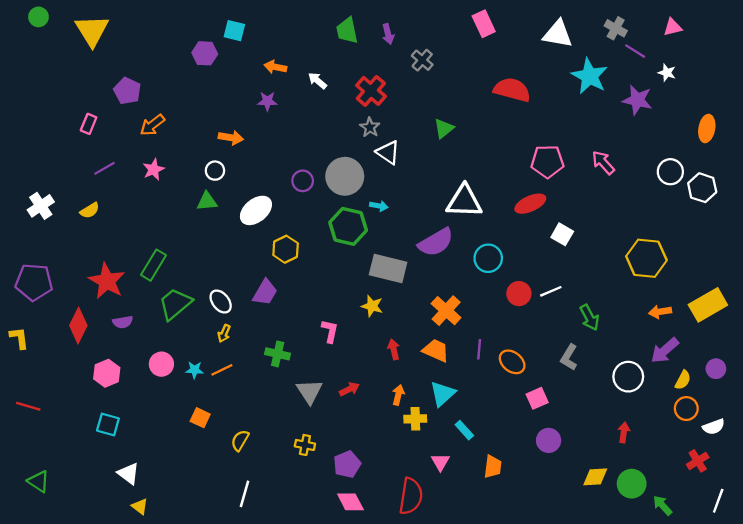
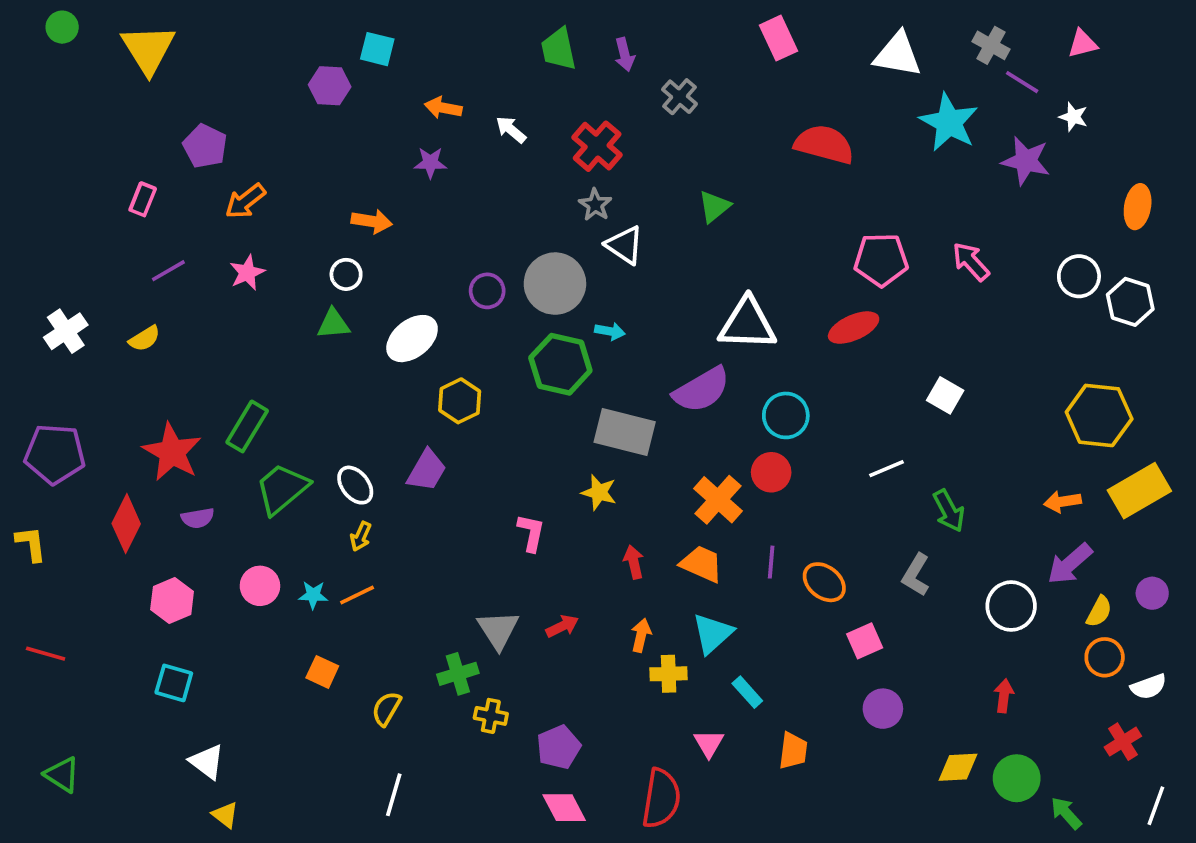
white square: (562, 234) -> (945, 395), moved
yellow hexagon: (646, 258) -> (1099, 415), moved
red circle: (519, 294) -> (771, 472), moved
green cross: (278, 354) -> (458, 674), moved, turned -30

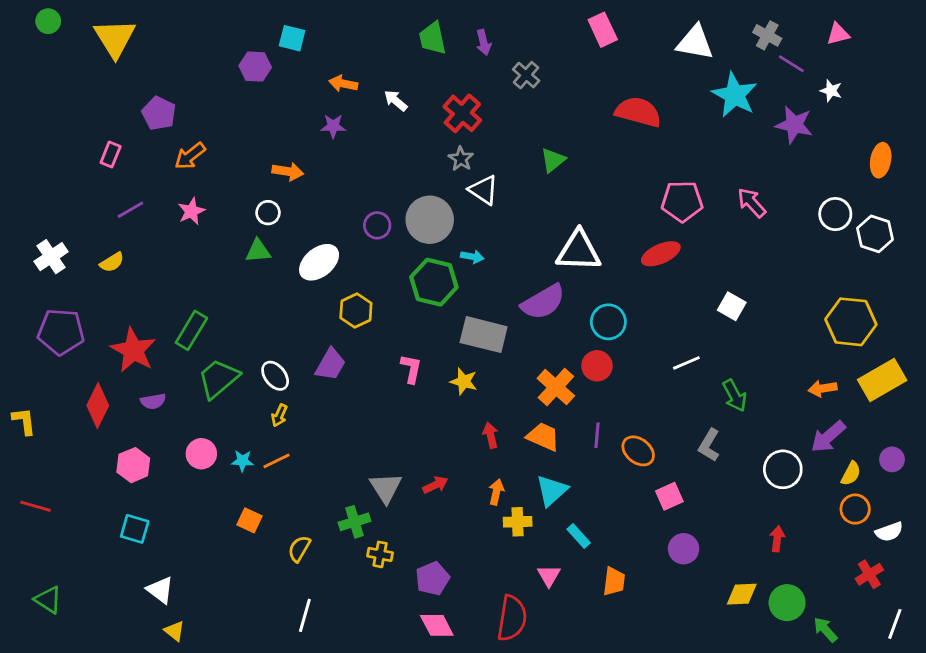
purple pentagon: (55, 454) -> (61, 332), moved
pink L-shape: (531, 533) -> (411, 369), moved

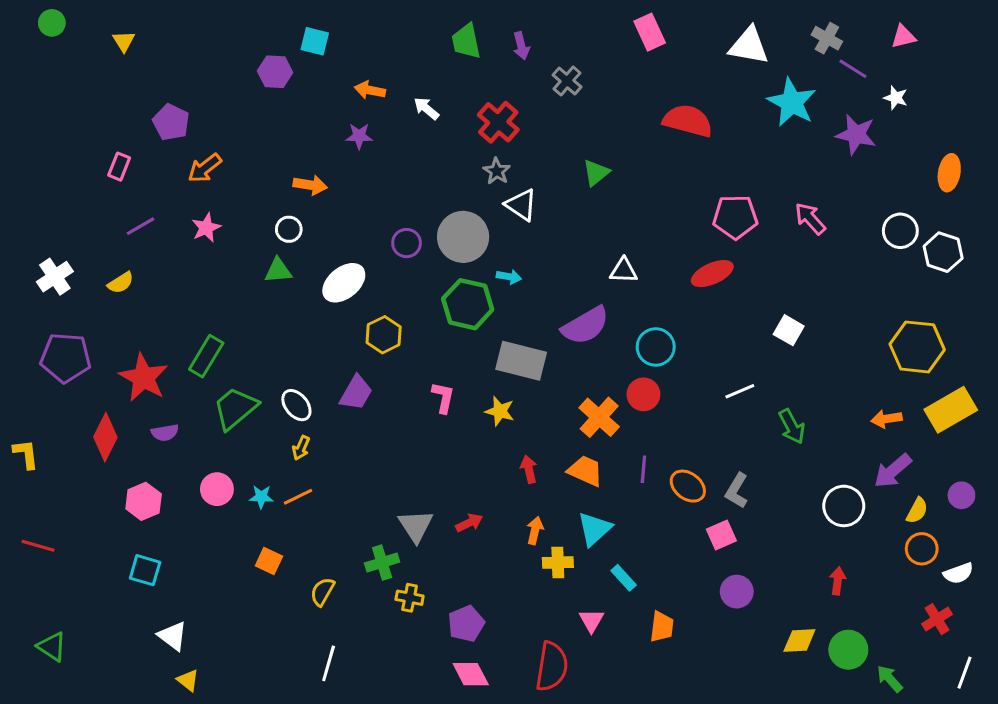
yellow triangle: (115, 38) -> (124, 41), size x0.5
white triangle: (579, 251) -> (624, 271), size x0.6
gray L-shape: (709, 445) -> (737, 491), moved

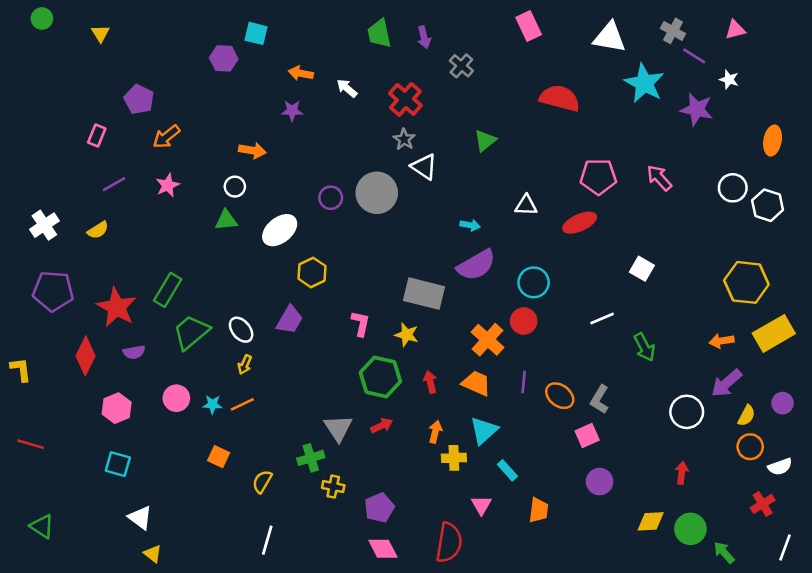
white triangle: (624, 271) -> (526, 205), moved
cyan arrow: (509, 277) -> (470, 225), moved
green hexagon: (468, 304) -> (380, 377), moved

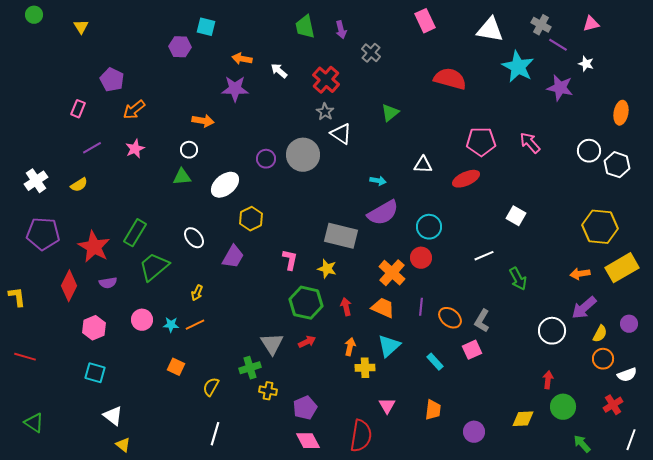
purple star: (292, 111) -> (235, 89), size x1.5
white ellipse: (241, 330) -> (194, 238), moved
cyan rectangle: (507, 470) -> (435, 362), moved
purple circle: (600, 482) -> (474, 432), moved
green circle: (690, 529) -> (563, 407), moved

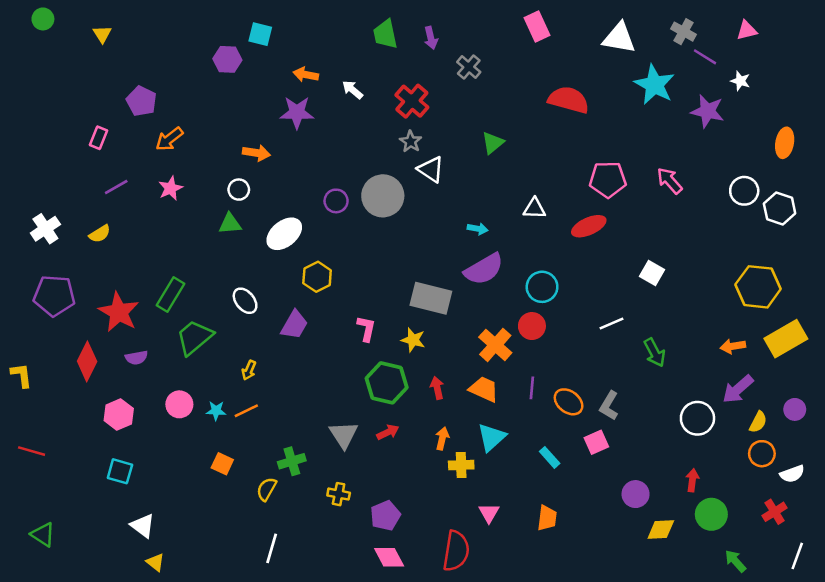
green cross: (250, 368) -> (292, 461), moved
purple circle: (474, 432) -> (636, 494), moved

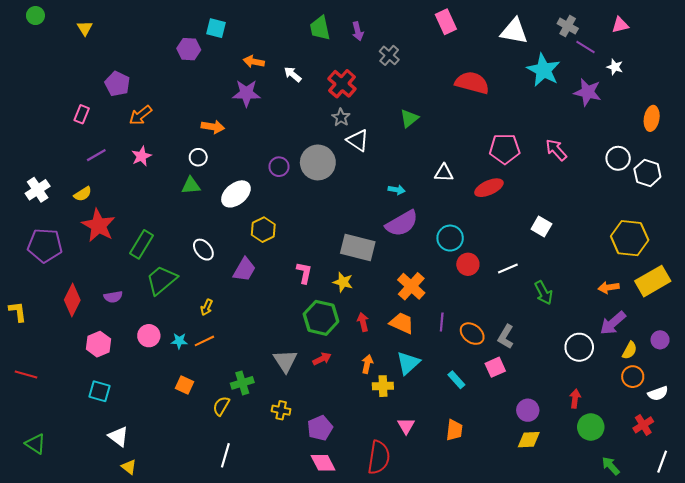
red star: (119, 312) -> (98, 225), moved
red circle: (532, 326) -> (468, 264), moved
yellow diamond: (661, 529) -> (529, 440), moved

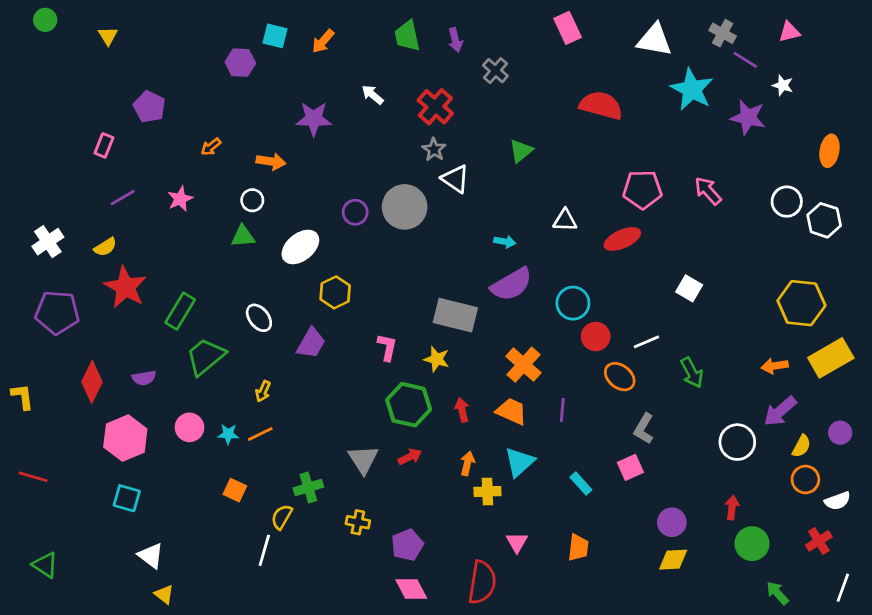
orange arrow: (254, 62) -> (323, 41), moved, turned -60
orange arrow: (140, 115) -> (211, 147), moved, size x0.7
orange ellipse: (472, 334) -> (620, 377), moved
pink hexagon: (98, 344) -> (125, 438), size x1.4
white line: (225, 455) -> (264, 550), moved

